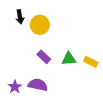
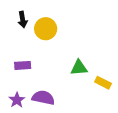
purple rectangle: (44, 57) -> (23, 65), moved, turned -48
yellow rectangle: (91, 62) -> (103, 83), moved

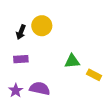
black arrow: (23, 20) -> (21, 32), moved, turned 32

